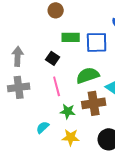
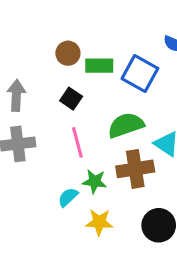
brown circle: (56, 10) -> (68, 53), moved
blue square: (97, 42) -> (140, 74), turned 30
cyan semicircle: (43, 127) -> (68, 197), moved

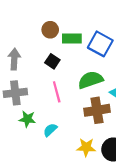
green star: (95, 181) -> (27, 119), moved
yellow star: (99, 222) -> (86, 147), moved

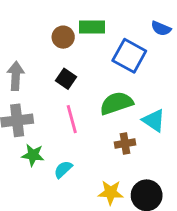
green rectangle: (72, 38) -> (92, 27), moved
brown cross: (97, 110) -> (125, 144), size x0.6

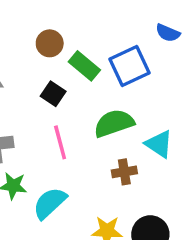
green rectangle: (92, 27) -> (84, 66), moved, turned 40
blue square: (129, 56) -> (130, 66), turned 36
cyan semicircle: (63, 169) -> (50, 203), size x1.5

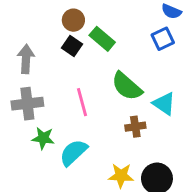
blue square: (130, 66) -> (163, 39), moved, size x0.7
black square: (53, 94) -> (72, 46), moved
green semicircle: (114, 123) -> (127, 86), turned -120

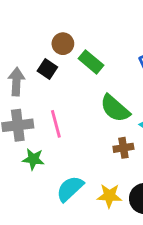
black square: (72, 46) -> (47, 69), moved
pink line: (82, 102) -> (56, 124), moved
cyan semicircle: (73, 153) -> (70, 189), moved

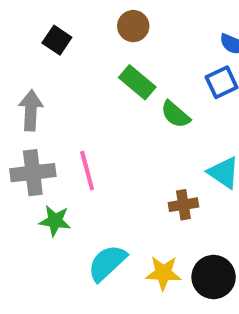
brown circle: (63, 44) -> (133, 26), moved
black square: (47, 69) -> (57, 40), moved
green semicircle: (115, 108) -> (175, 114), moved, size x0.7

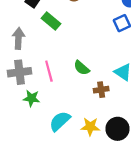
green rectangle: (137, 82) -> (51, 21), moved
green semicircle: (175, 114) -> (82, 68), moved

